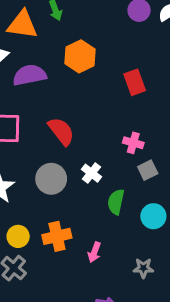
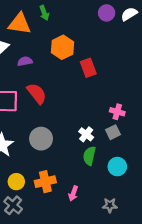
purple semicircle: (30, 75) -> (25, 61), size x0.6
red rectangle: (135, 82) -> (88, 68), moved
red semicircle: (61, 131) -> (37, 94), moved
pink cross: (133, 143) -> (117, 112), moved
white cross: (91, 173) -> (86, 134), moved

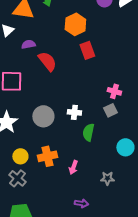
orange hexagon: (63, 47) -> (75, 24), moved
red semicircle: (37, 94) -> (47, 61), moved
white cross: (86, 134) -> (74, 112), moved, turned -32
cyan circle: (117, 167) -> (125, 147), moved

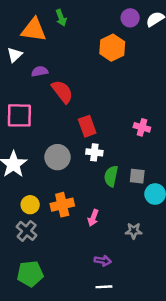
orange hexagon: (75, 24) -> (112, 48), moved
red rectangle: (87, 50) -> (87, 126), moved
gray square: (110, 110) -> (137, 176), moved, turned 32

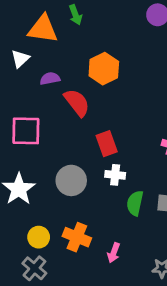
orange hexagon: (112, 48) -> (104, 69), moved
orange cross: (62, 205) -> (77, 237), turned 35

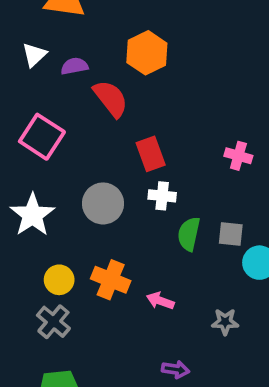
white triangle: (20, 59) -> (34, 55), moved
pink square: (26, 131) -> (42, 137), turned 32
pink arrow: (114, 253) -> (160, 301), turned 90

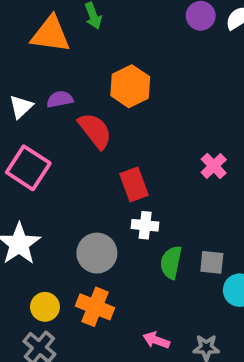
white triangle: (34, 55) -> (21, 107), moved
pink cross: (238, 156) -> (214, 166), moved, turned 30
gray circle: (103, 203) -> (97, 253), moved
pink arrow: (160, 301) -> (156, 340), moved

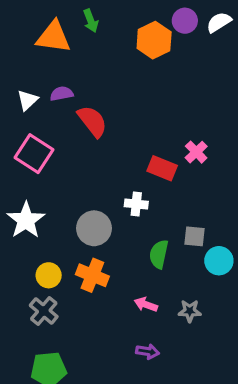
orange hexagon: (130, 86) -> (154, 40), moved
red rectangle: (134, 184) -> (162, 168), moved, turned -48
green semicircle: (171, 262) -> (159, 254), moved

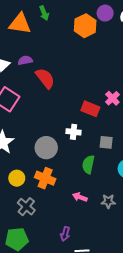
gray square: (195, 236) -> (106, 142), moved
gray cross: (44, 311) -> (26, 207), moved
purple arrow: (148, 352) -> (65, 234), moved, turned 96

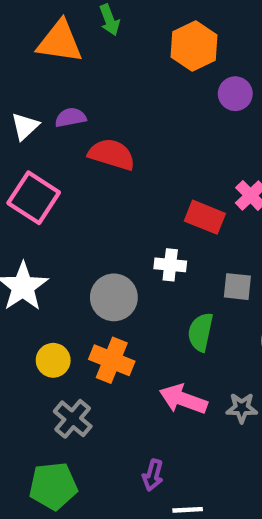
purple circle: (105, 13) -> (235, 94), moved
red semicircle: (45, 78) -> (112, 154), turned -35
pink arrow: (80, 197) -> (183, 399), size x1.5

